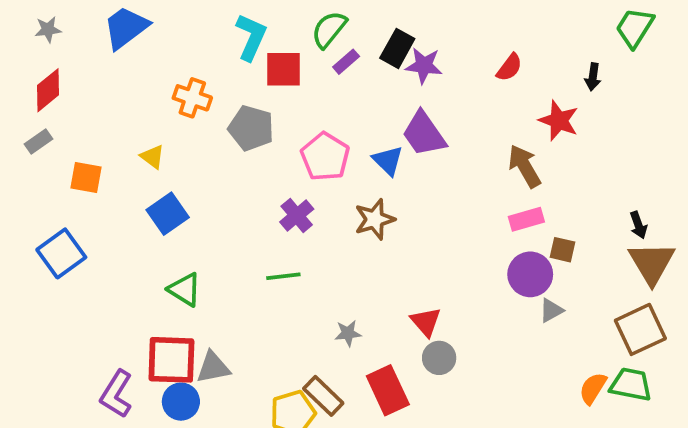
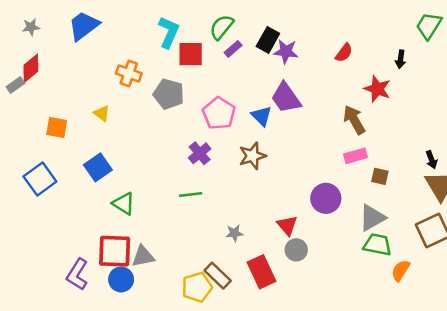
gray rectangle: (38, 141) -> (15, 85), moved
blue square: (168, 214) -> (98, 167), moved
purple circle: (530, 274) -> (326, 198), moved
gray triangle: (551, 310) -> (372, 218), size x1.6
green trapezoid: (631, 384) -> (377, 245), moved

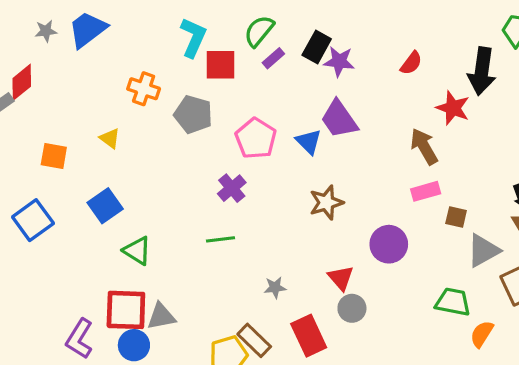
gray star: (31, 27) -> (46, 31), moved
black arrow: (401, 59) -> (482, 71), size x2.0
brown star: (252, 156) -> (326, 203), moved
gray triangle: (372, 218) -> (483, 251), moved

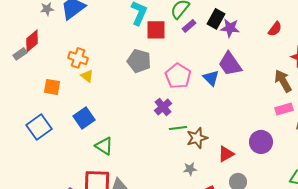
orange cross: (144, 89) -> (78, 58), moved
brown star: (326, 203) -> (197, 138), moved
green line: (221, 239) -> (178, 128), moved
red triangle: (341, 278) -> (226, 154), moved, turned 42

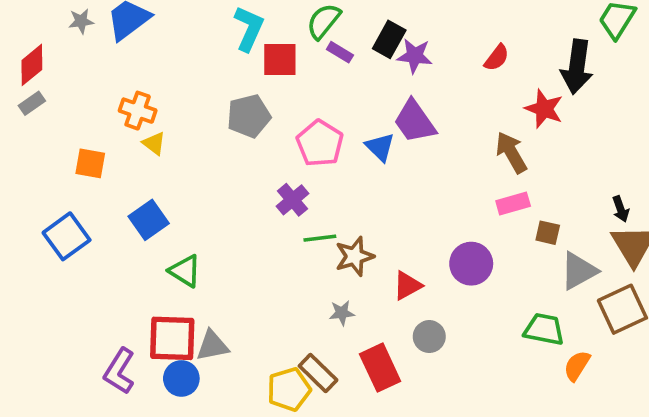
purple rectangle: (189, 26) -> (340, 52), turned 72
red diamond: (32, 41) -> (32, 65), moved
gray pentagon: (139, 61) -> (249, 116), turned -30

